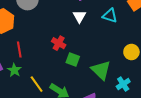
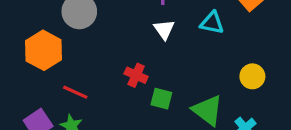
red line: (19, 49) -> (75, 92), turned -49

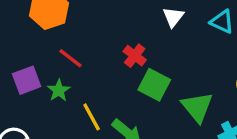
green square: (161, 99) -> (154, 85), size x1.4

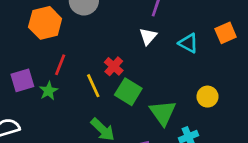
red line: (71, 58) -> (60, 65), turned 70
yellow line: (92, 117) -> (93, 86), moved

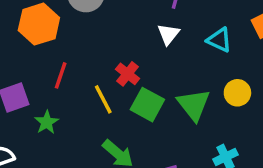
green star: (49, 91) -> (47, 122), moved
yellow circle: (208, 97) -> (237, 93), moved
green triangle: (163, 113) -> (194, 105), moved

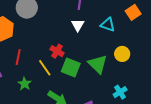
green star: (47, 122) -> (25, 84), moved

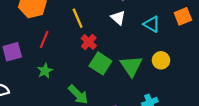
white triangle: (78, 25) -> (118, 18), turned -32
yellow line: (45, 68) -> (78, 18), moved

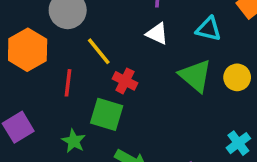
red line: (44, 40) -> (68, 83), moved
green square: (100, 63) -> (107, 114), moved
green triangle: (131, 66) -> (195, 76), moved

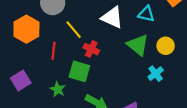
white triangle: (157, 34) -> (112, 17), size x1.5
cyan cross: (238, 143) -> (156, 74), moved

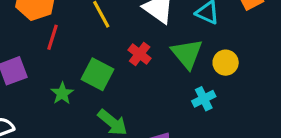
red cross: (91, 49) -> (140, 54), moved
red line: (54, 51) -> (53, 37), moved

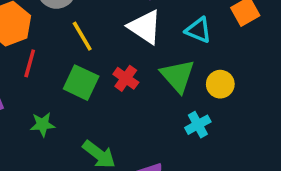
green square: (98, 74) -> (81, 83), moved
green star: (62, 93) -> (43, 124), turned 30

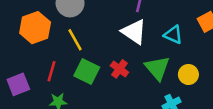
yellow line: (82, 36) -> (75, 40), moved
red line: (30, 63) -> (51, 71), moved

